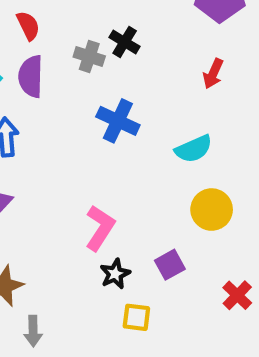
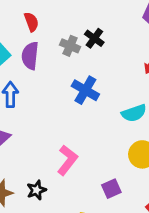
black star: (115, 274) -> (36, 190), moved

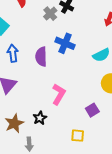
gray cross: (70, 46) -> (50, 14), turned 32
purple semicircle: (30, 56) -> (41, 57), moved

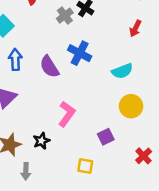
purple semicircle: (41, 57) -> (49, 67), turned -36

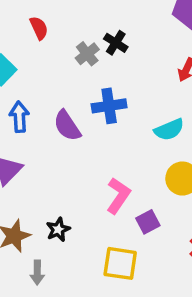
blue cross: (80, 53) -> (109, 106), turned -35
pink L-shape: (67, 114) -> (118, 196), moved
yellow square: (85, 166) -> (120, 263), size x1.5

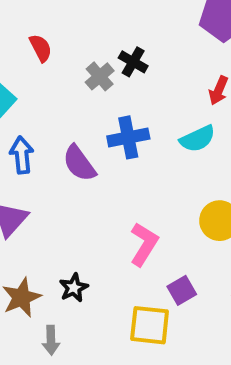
cyan semicircle: (169, 130) -> (198, 139), moved
purple square: (148, 222) -> (182, 290), moved

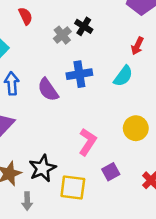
cyan semicircle: (198, 139) -> (123, 76), turned -30
black star: (74, 288) -> (42, 168), size x1.5
yellow square: (150, 325) -> (73, 188), moved

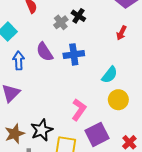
cyan semicircle: (123, 76) -> (110, 75), moved
purple semicircle: (48, 90) -> (45, 52), moved
purple square: (111, 172) -> (97, 134), size x1.6

